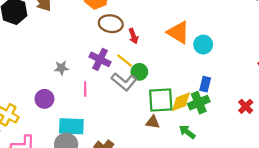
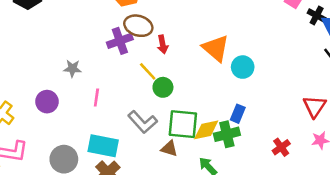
purple cross: (100, 59) -> (120, 41), moved, turned 35
gray L-shape: (124, 82) -> (143, 122), moved
cyan rectangle: (71, 126) -> (103, 146), moved

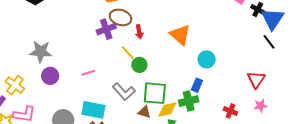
cyan circle: (243, 67) -> (207, 59), moved
gray star: (72, 68) -> (41, 52), moved, size x1.6
pink line: (96, 98) -> (88, 73), turned 64
yellow diamond: (206, 130) -> (167, 110), moved
red cross: (281, 147) -> (230, 111), turned -32

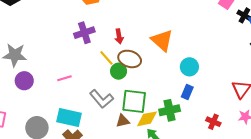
brown ellipse: (120, 17) -> (130, 59), moved
blue rectangle: (197, 85) -> (187, 92), moved
brown triangle: (144, 112) -> (123, 121), turned -32

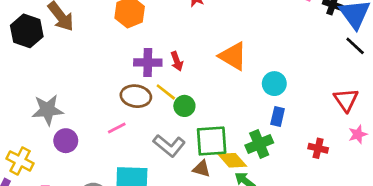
purple cross: (84, 33) -> (148, 63), moved, turned 30
brown ellipse: (130, 59) -> (136, 96), moved
yellow diamond: (147, 119) -> (232, 160), turned 70
brown triangle: (123, 121) -> (202, 169), turned 40

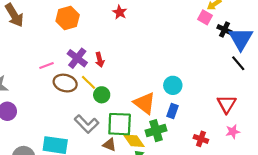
orange triangle: (233, 56) -> (145, 103), moved
purple cross: (148, 63) -> (77, 58), turned 30
pink line: (117, 128) -> (47, 65), moved

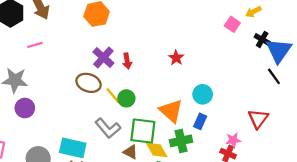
red star: (120, 12) -> (176, 58), moved
pink square: (205, 17) -> (232, 24), moved
pink line: (47, 65) -> (35, 45), moved
yellow line: (89, 82) -> (113, 95), moved
pink star: (233, 132) -> (233, 140), moved

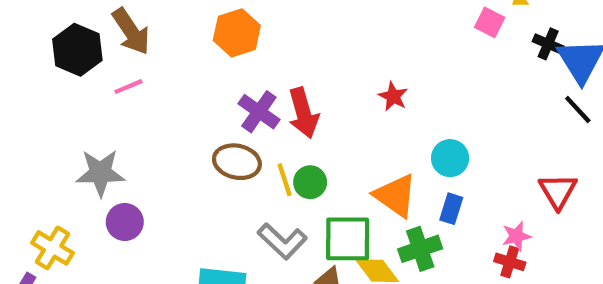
pink line: (35, 45) -> (128, 87), moved
red arrow: (127, 61) -> (303, 113), size x1.6
yellow line: (113, 95) -> (285, 180), turned 30

